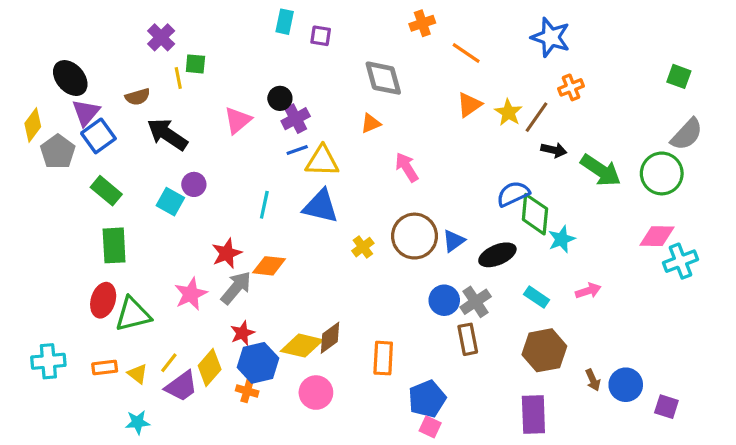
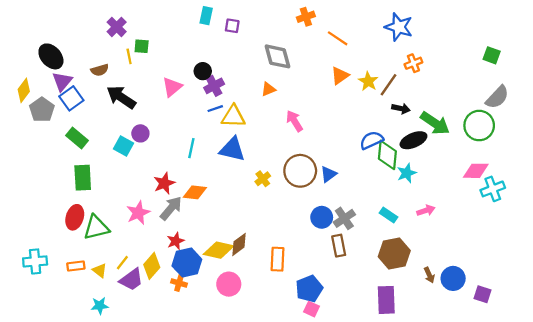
black ellipse: (497, 255) -> (413, 140), moved

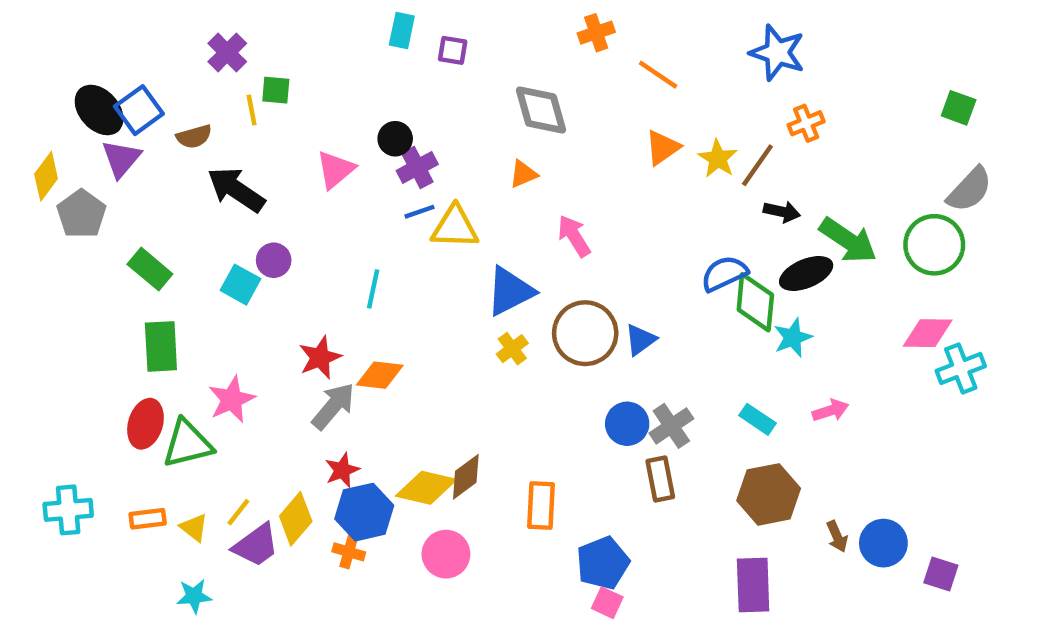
blue square: (71, 98) -> (139, 110), moved
blue triangle: (232, 149) -> (510, 291), moved, turned -40
pink star: (138, 213) -> (232, 399), moved

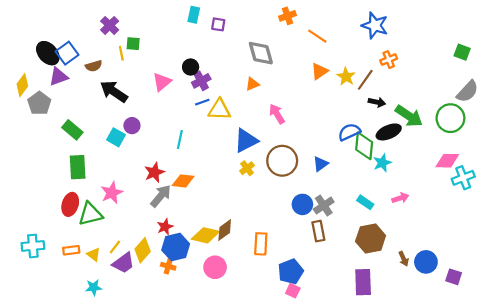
purple triangle: (121, 159) -> (58, 77), turned 30
blue triangle: (640, 340) -> (320, 164), moved

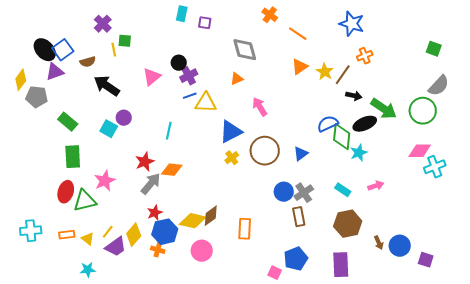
orange cross: (287, 16) -> (270, 15), turned -35
gray pentagon: (39, 103) -> (37, 97), turned -30
blue pentagon: (291, 272) -> (296, 259), moved

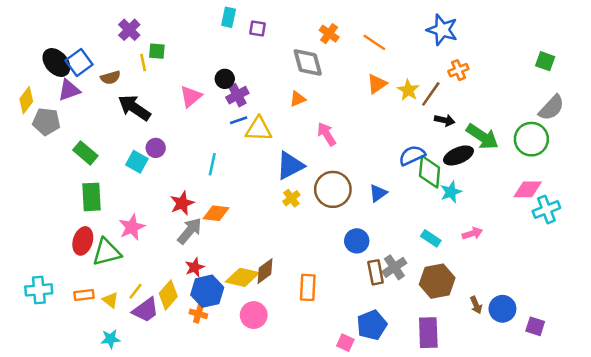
orange cross: (270, 15) -> (329, 34), moved
gray cross: (304, 193) -> (394, 267), moved

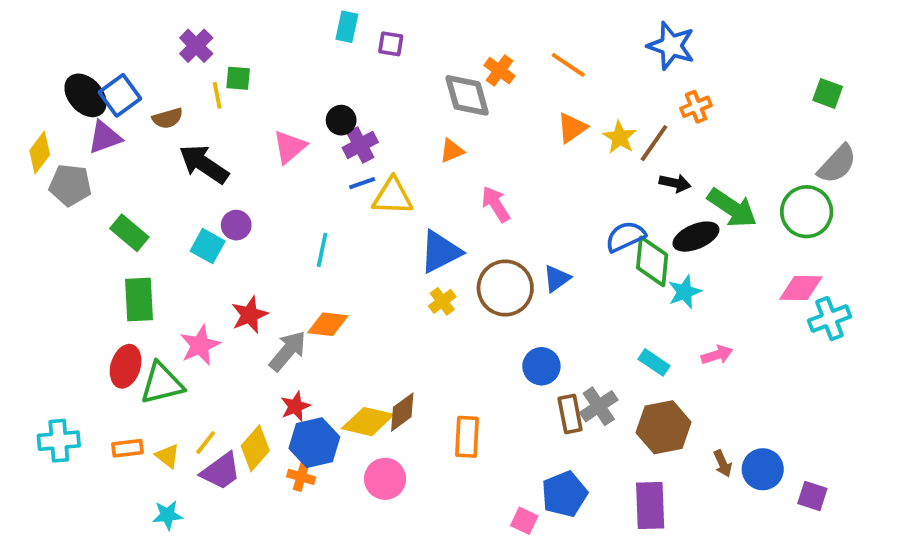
orange cross: (329, 34) -> (499, 71), moved
blue triangle: (378, 193) -> (557, 279), moved
red star: (182, 203) -> (250, 315), moved

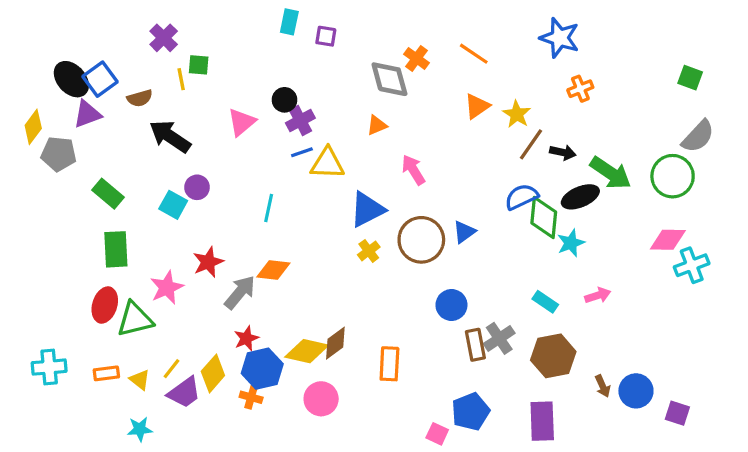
brown line: (654, 143) -> (531, 144), moved

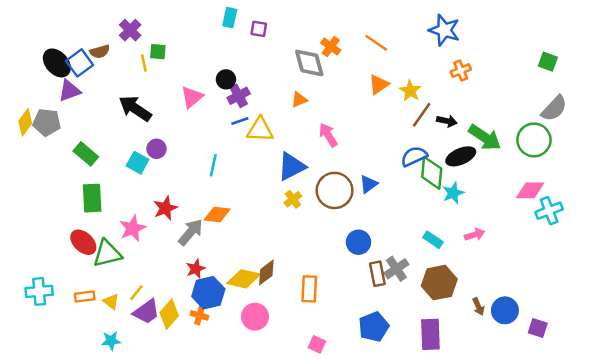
brown semicircle: (140, 98) -> (100, 52), moved
yellow diamond: (33, 127) -> (25, 122), moved
red ellipse: (105, 305) -> (83, 242), turned -64
yellow diamond: (213, 373) -> (169, 314), moved
pink square: (437, 434) -> (317, 344), moved

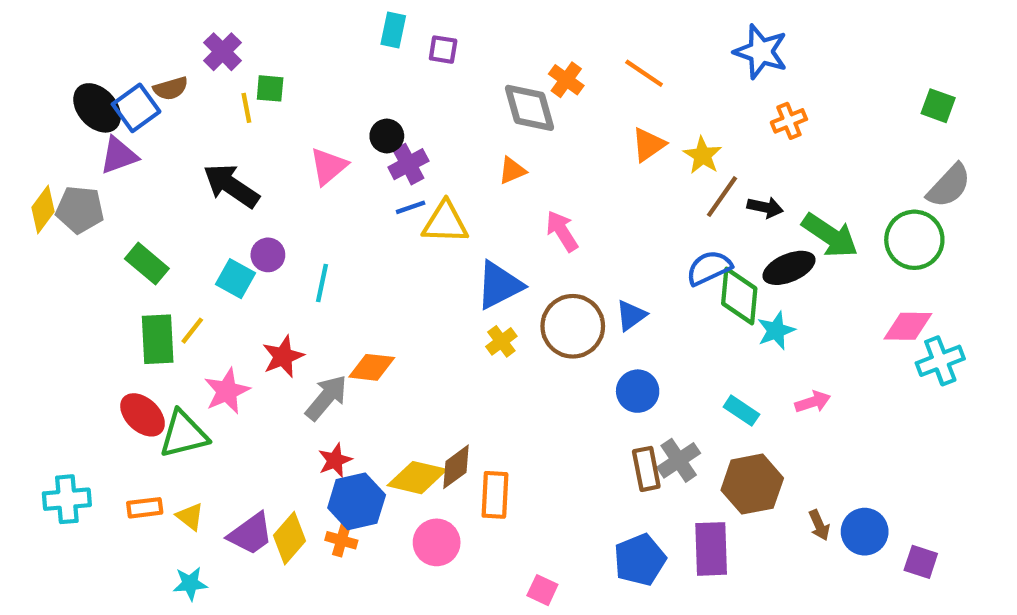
cyan line: (213, 165) -> (322, 283), moved
blue circle: (358, 242) -> (638, 391), moved
orange rectangle: (309, 289) -> (495, 495), moved
yellow line: (136, 293) -> (192, 331), moved
purple rectangle: (430, 334) -> (711, 549), moved

